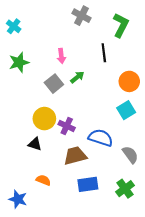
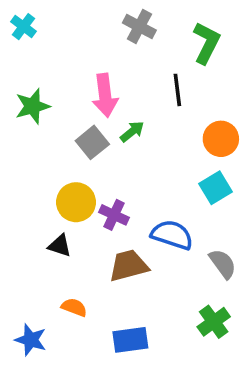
cyan cross: (14, 26) -> (23, 27), moved
pink arrow: (61, 56) -> (105, 95), size x1.6
blue rectangle: (88, 184) -> (130, 340), moved

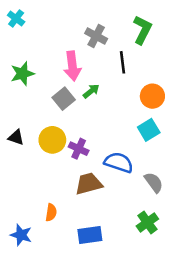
gray cross: (139, 27) -> (96, 36), moved
black triangle: (60, 246) -> (16, 137), moved
orange semicircle: (74, 307) -> (51, 212), turned 78

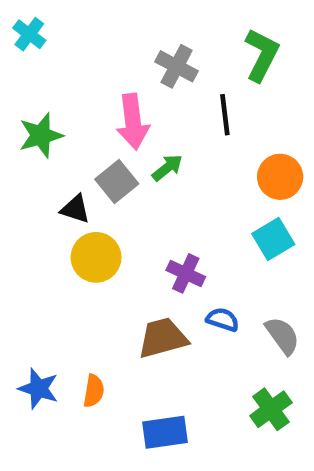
black triangle: (16, 137) -> (75, 209), moved
purple cross: (79, 149) -> (186, 273), moved
blue semicircle: (119, 162) -> (223, 319), moved, size x0.6
blue star: (21, 235) -> (38, 389), moved

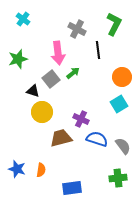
cyan cross: (29, 34) -> (23, 19), moved
blue semicircle: (223, 319) -> (97, 139), size x1.5
brown trapezoid: (163, 338) -> (61, 138), moved
green cross: (271, 409) -> (118, 178), turned 30

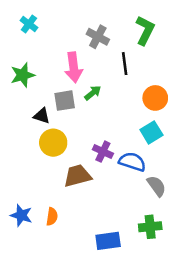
gray square: (51, 79) -> (65, 101), turned 30
blue semicircle: (97, 139) -> (132, 162), moved
blue rectangle: (72, 188) -> (108, 241), moved

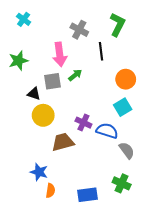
blue star: (21, 215) -> (39, 172), moved
orange semicircle: (52, 217) -> (50, 191), moved
green cross: (150, 227) -> (122, 183), turned 30

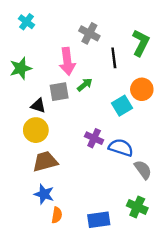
green L-shape: (117, 25) -> (141, 43), moved
cyan square: (123, 107) -> (122, 106), moved
yellow circle: (43, 115) -> (36, 130), moved
brown trapezoid: (63, 142) -> (45, 162), moved

